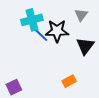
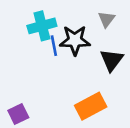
blue line: (41, 35) -> (54, 46), turned 35
orange rectangle: (69, 81) -> (91, 106), size x1.6

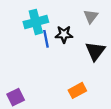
black star: (75, 40) -> (64, 34), size x0.7
orange rectangle: (91, 106) -> (77, 90), size x0.7

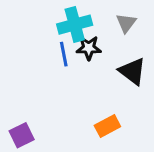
cyan cross: (36, 22) -> (75, 25), moved
black triangle: (95, 51) -> (132, 71), turned -30

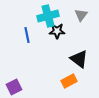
blue line: (64, 54) -> (27, 35), moved
black triangle: (132, 71) -> (79, 59), moved

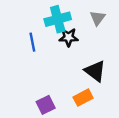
purple square: (14, 87) -> (46, 105), moved

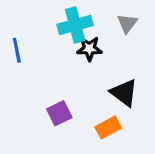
blue line: (32, 42) -> (17, 50), moved
purple square: (46, 105) -> (59, 113), moved

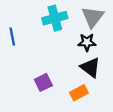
gray triangle: (127, 23) -> (93, 17), size x1.5
black star: (89, 49) -> (87, 42), moved

